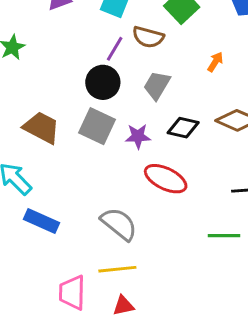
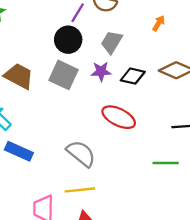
purple star: (138, 136) -> (101, 71), moved

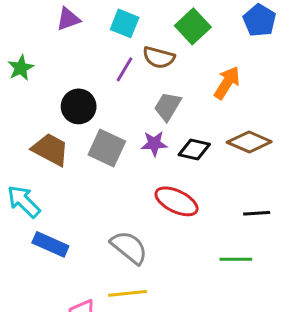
orange arrow: (159, 23) -> (227, 83), size x1.6
black circle: (68, 40) -> (79, 106), moved

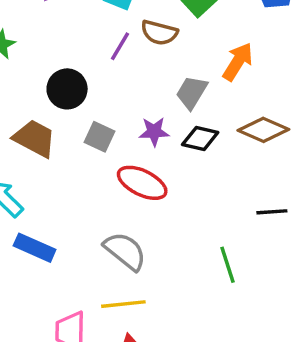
gray trapezoid: (168, 106) -> (192, 92), moved
gray square: (107, 148) -> (99, 137), size x0.7
red ellipse: (177, 201) -> (142, 183), moved
green line: (236, 259) -> (228, 265), moved, turned 72

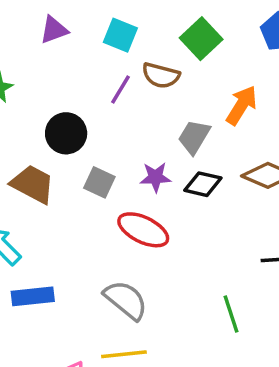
blue rectangle: (35, 248) -> (33, 296), turned -30

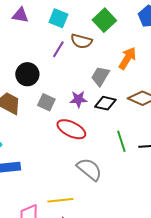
purple triangle: (54, 30) -> (20, 15), turned 30
gray semicircle: (126, 300) -> (89, 169), moved
green line: (231, 314) -> (121, 141), moved

